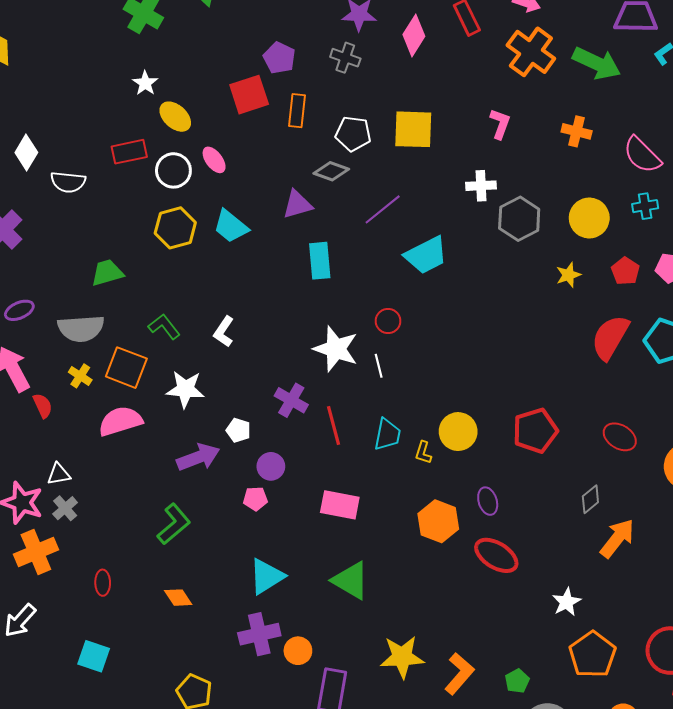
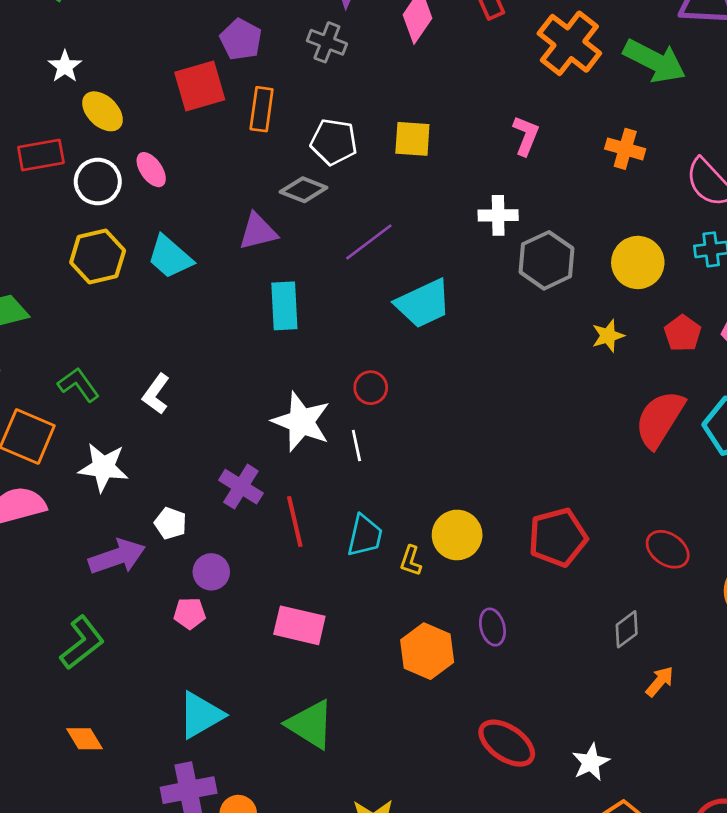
yellow square: (413, 129) -> (412, 139), size x0.7
orange arrow: (617, 538) -> (660, 681), size x0.6
red ellipse: (496, 555) -> (507, 743), moved

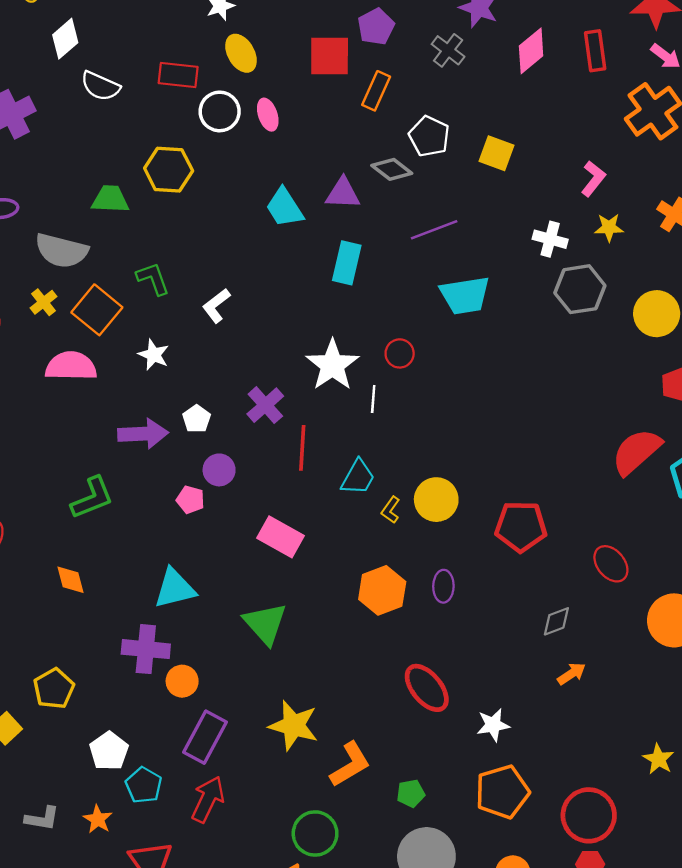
yellow hexagon: (98, 257) -> (169, 170), moved
cyan trapezoid: (170, 257) -> (285, 208), moved
yellow star: (608, 336) -> (609, 227), moved
white star: (103, 467) -> (154, 355), size x0.7

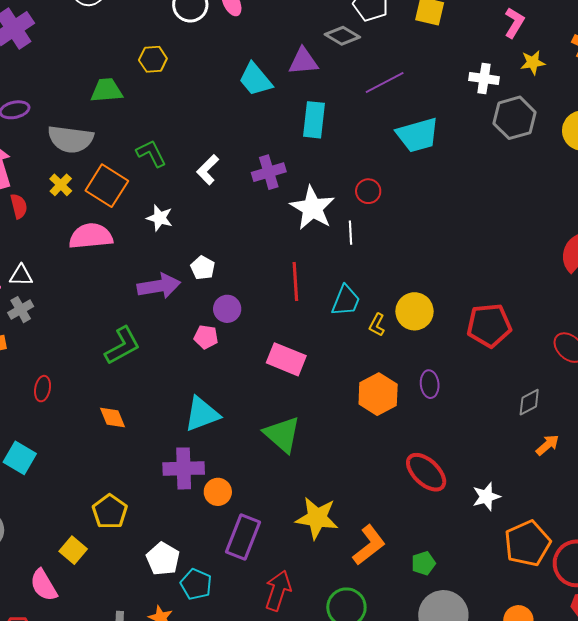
yellow hexagon: (169, 170) -> (153, 59), size x0.7
purple cross: (265, 405) -> (269, 172), moved, turned 32
orange pentagon: (502, 792) -> (527, 543), moved
red arrow: (208, 799) -> (278, 591), moved

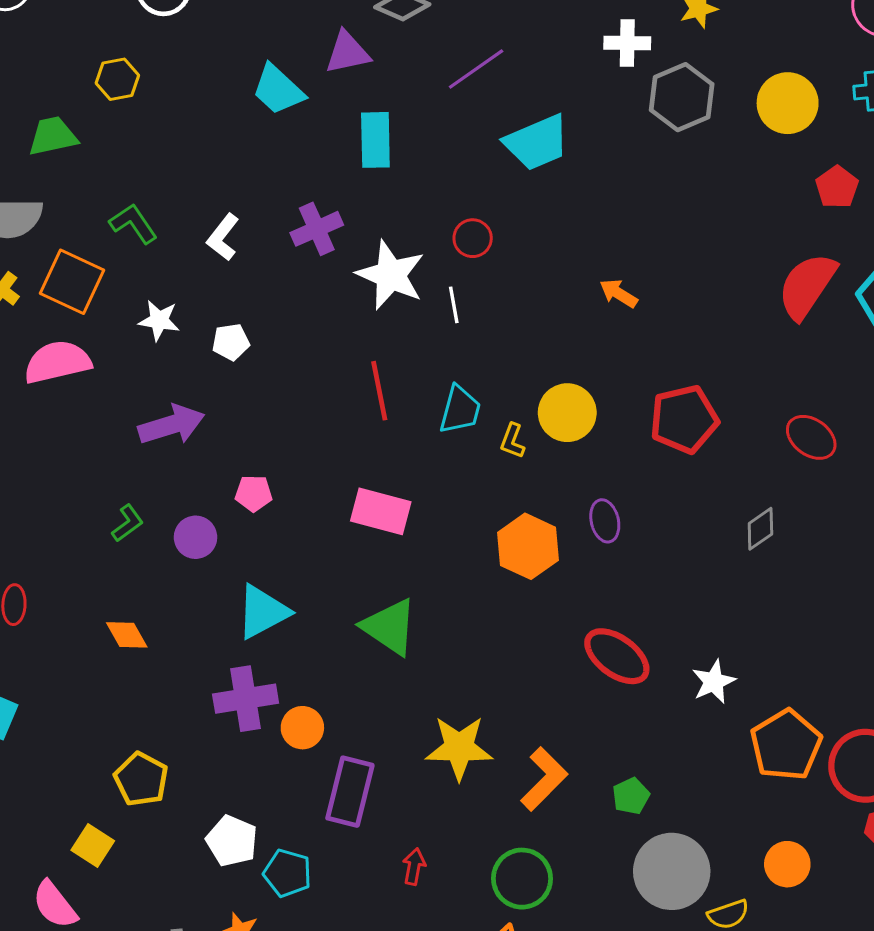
white pentagon: (203, 268) -> (231, 342), moved, turned -30
purple circle: (227, 309) -> (196, 537), moved
green L-shape: (122, 346) -> (128, 523), size x0.6
orange arrow: (547, 445) -> (619, 293), moved, turned -100
red arrow: (278, 591) -> (414, 866), size x0.6

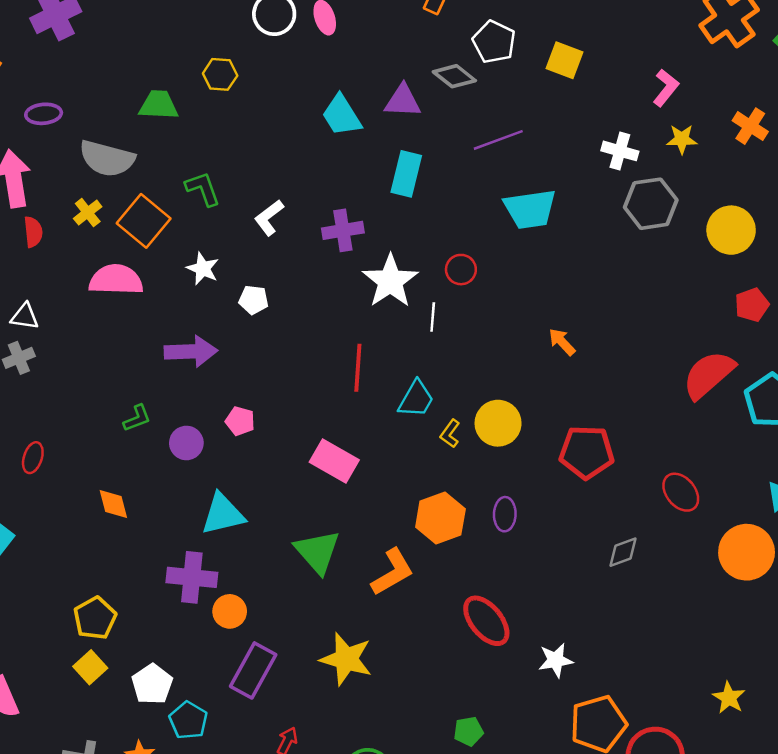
orange L-shape: (544, 779) -> (392, 572), moved
yellow square: (93, 846) -> (90, 667), moved

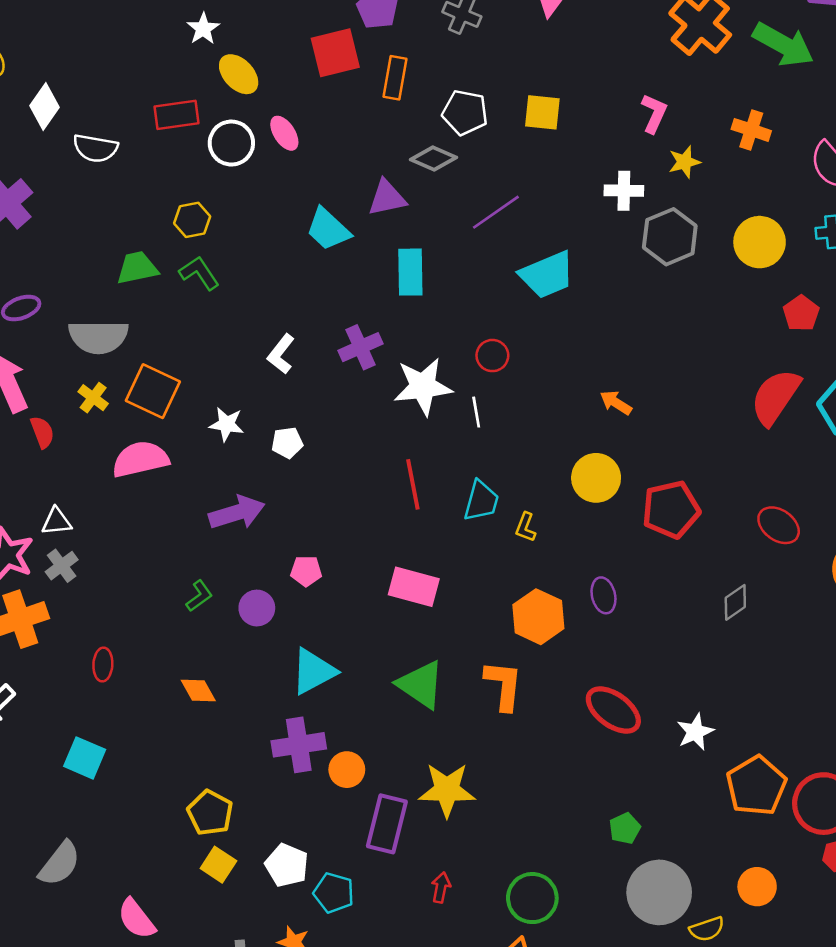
green L-shape: (203, 189) -> (199, 273), moved
white star: (390, 281) -> (423, 386), turned -30
yellow circle: (498, 423) -> (596, 478), moved
orange L-shape: (392, 572) -> (504, 685), turned -39
yellow star: (346, 659) -> (447, 790), moved

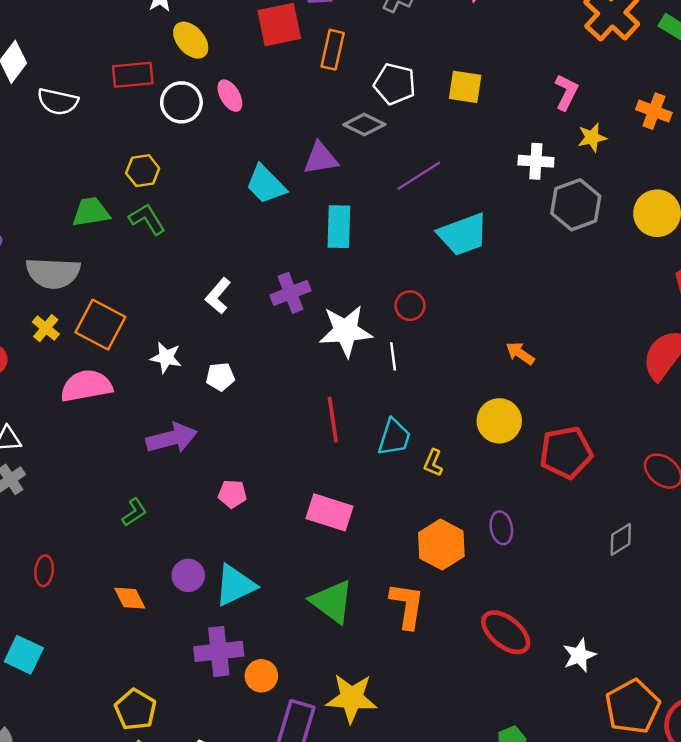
purple circle: (257, 608) -> (188, 575), moved

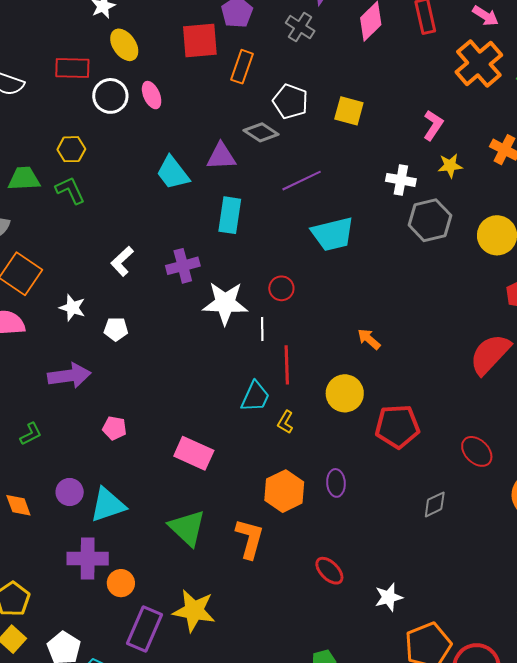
red line: (333, 419) -> (287, 365), moved
red ellipse: (506, 632) -> (329, 571), size x0.7

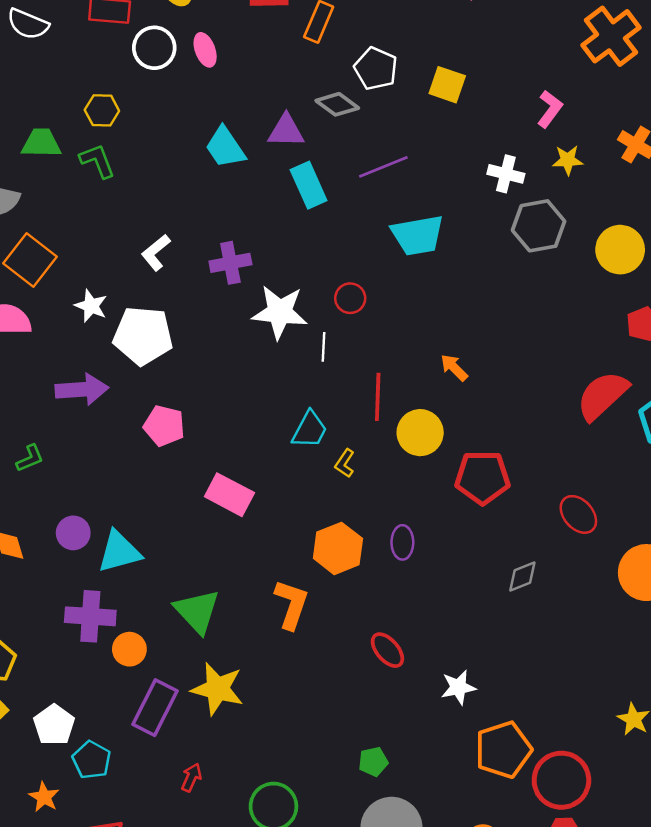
cyan rectangle: (230, 215) -> (309, 185), moved, turned -36
white pentagon: (116, 329) -> (143, 336), size x2.0
red line: (287, 365) -> (378, 397), moved
pink pentagon: (114, 428) -> (164, 426), moved, size x1.4
green triangle: (187, 528) -> (197, 611), moved

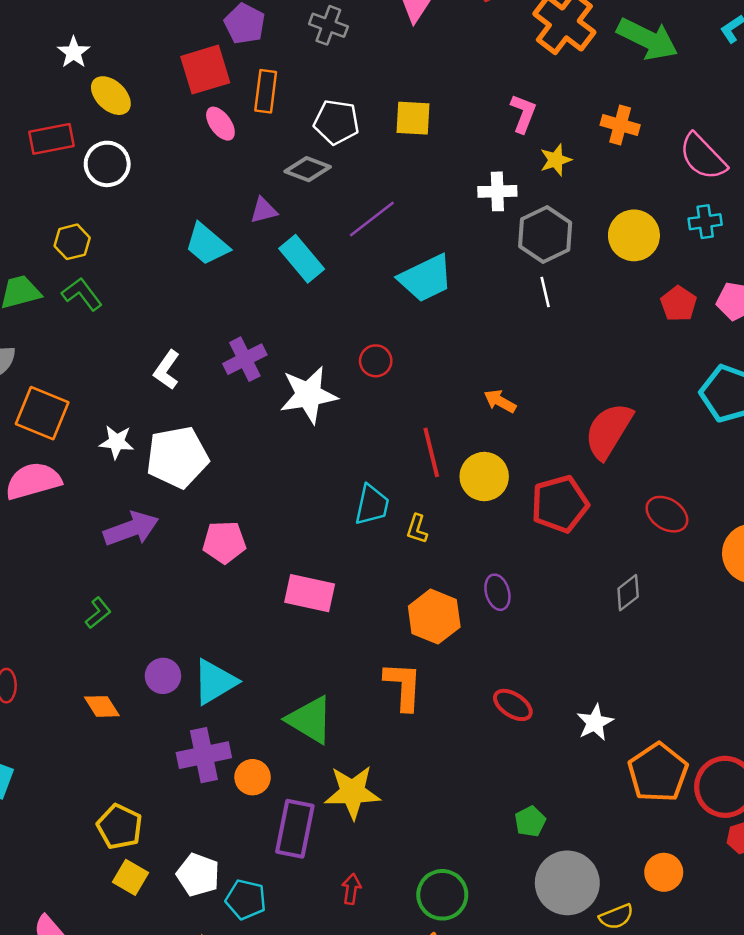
pink ellipse: (205, 50) -> (220, 124), moved
purple triangle: (286, 131) -> (264, 210), size x0.7
white line: (324, 347) -> (545, 292), moved
red semicircle: (602, 396) -> (608, 431), moved

